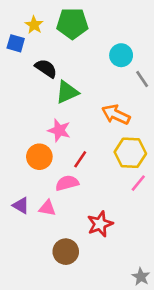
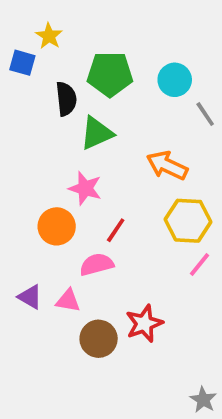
green pentagon: (72, 24) -> (110, 74), moved
black semicircle: (46, 68) -> (66, 99), turned 50
brown circle: (66, 252) -> (99, 339), moved

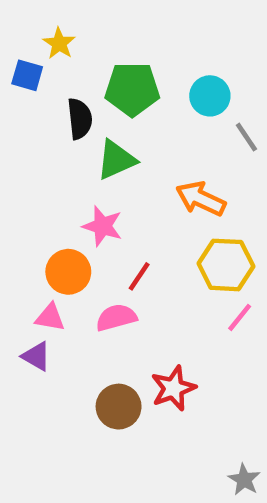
pink triangle: (68, 301) -> (50, 317), moved

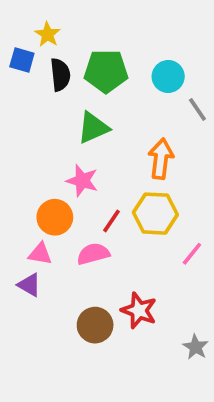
black semicircle: (80, 119) -> (60, 75), moved
orange arrow: (201, 199) -> (161, 159), turned 72
yellow hexagon: (226, 265) -> (155, 214), moved
red star: (173, 388) -> (139, 310), turned -30
gray star: (244, 480) -> (196, 347), moved

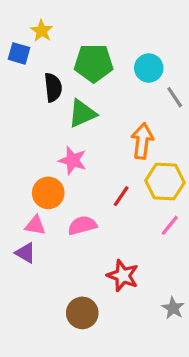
black semicircle: (60, 75) -> (53, 87), moved
yellow hexagon: (155, 214) -> (165, 182), moved
red line: (111, 221) -> (121, 196), moved
brown circle: (95, 325) -> (82, 313), moved

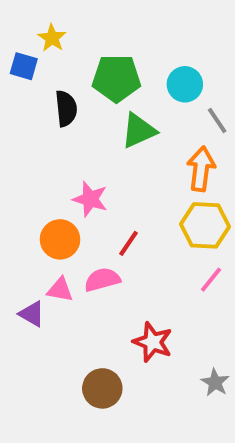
green triangle: (82, 113) -> (139, 131), moved
orange arrow: (142, 141) -> (201, 169), moved
red line: (121, 196) -> (128, 243), moved
pink triangle: (35, 225) -> (60, 290), moved

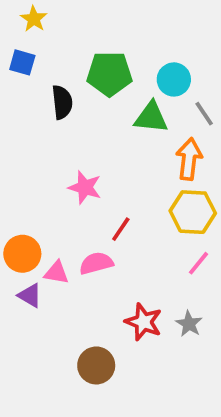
yellow star: (52, 38) -> (34, 19), moved
green triangle: (139, 131) -> (151, 117), moved, turned 30
orange circle: (60, 239) -> (22, 254), moved
gray star: (215, 382) -> (189, 324), moved

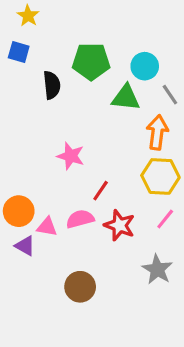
red star: (144, 322) -> (119, 225), moved
gray star: (189, 324) -> (157, 269), size x1.4
brown circle: (96, 365) -> (80, 287), moved

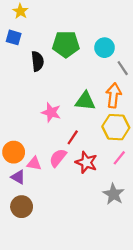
green triangle: (126, 98) -> (85, 101), moved
pink semicircle: (80, 219) -> (58, 158), turned -36
brown circle: (80, 287) -> (22, 207), moved

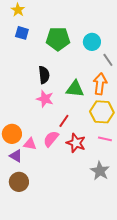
blue square: (14, 37) -> (22, 33), moved
black semicircle: (37, 61) -> (44, 75), moved
pink line: (119, 158) -> (105, 139), turned 64

